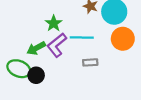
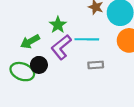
green arrow: (36, 48) -> (30, 42), moved
black circle: (36, 75) -> (39, 65), moved

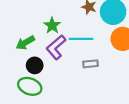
green ellipse: (22, 72) -> (30, 86), moved

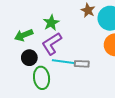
cyan line: (81, 39) -> (63, 62), moved
green ellipse: (30, 86) -> (42, 78), moved, turned 55

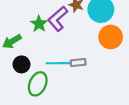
purple L-shape: (52, 44) -> (58, 19), moved
green ellipse: (42, 78) -> (38, 84), turned 40

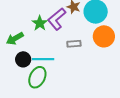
cyan line: (58, 63) -> (43, 59), moved
gray rectangle: (78, 63) -> (74, 44), moved

